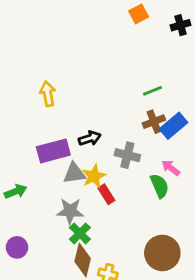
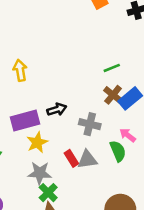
brown cross: (154, 122) -> (113, 95), turned -30
gray triangle: (74, 173) -> (87, 160), moved
yellow star: (94, 176) -> (37, 142), moved

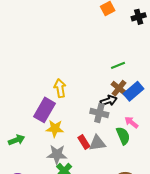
yellow arrow: (20, 70) -> (60, 88), moved
black arrow: (57, 109) -> (109, 101), moved
purple rectangle: (25, 120) -> (44, 110), turned -45
yellow star: (37, 142) -> (55, 129), turned 30

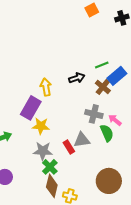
blue rectangle: (133, 91) -> (117, 76), moved
black arrow: (109, 101) -> (77, 78), moved
gray cross: (99, 113) -> (94, 114), moved
red rectangle: (84, 142) -> (69, 147), moved

